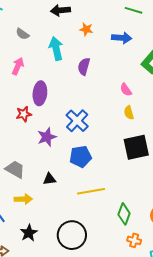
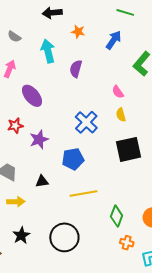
blue arrow: (122, 38) -> (114, 40), turned -60
purple ellipse: (40, 93) -> (32, 96), turned -45
red star: (24, 114) -> (15, 126), moved
blue cross: (77, 121) -> (86, 122), moved

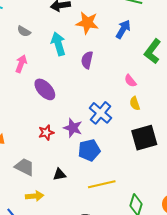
orange star: (78, 32) -> (87, 23), size x1.6
red star: (15, 126) -> (46, 133), moved
purple star: (39, 139) -> (73, 128), moved, turned -30

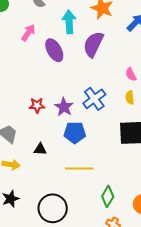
purple semicircle: (87, 60) -> (93, 44), size x1.5
purple ellipse: (45, 89) -> (54, 50), moved

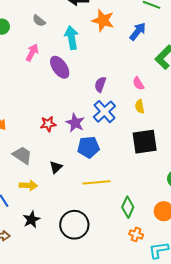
purple semicircle: (93, 44) -> (100, 84), moved, size x0.6
black triangle: (40, 149) -> (56, 167), turned -40

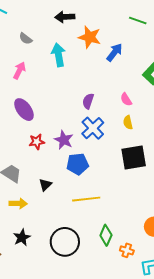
blue arrow: (138, 31) -> (114, 52), moved
purple ellipse: (60, 67) -> (24, 110), moved
green diamond: (128, 207) -> (106, 235), moved

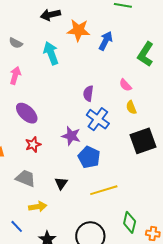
red star: (37, 142) -> (33, 144), moved
blue pentagon: (78, 164) -> (89, 157), turned -30

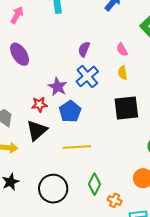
red star: (33, 144) -> (39, 105), moved
black triangle: (61, 183) -> (37, 130), size x1.6

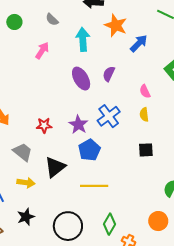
purple semicircle: (84, 49) -> (109, 74), moved
purple ellipse: (20, 54) -> (81, 79), moved
red star: (39, 105) -> (44, 125), moved
black square: (126, 108) -> (146, 150), size x0.6

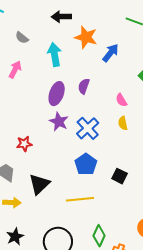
purple ellipse: (81, 79) -> (57, 94), turned 55
purple star: (78, 125) -> (59, 122), moved
blue pentagon: (89, 150) -> (86, 164), moved
black square: (146, 150) -> (120, 176), moved, turned 35

